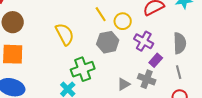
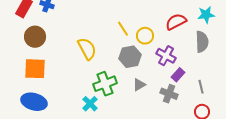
gray semicircle: (180, 43) -> (202, 42), moved
gray triangle: (124, 84) -> (139, 85), moved

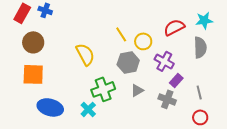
blue ellipse: (34, 102) -> (50, 107), moved

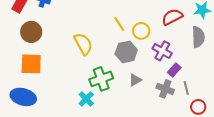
gray line: (199, 92) -> (186, 88), moved
blue ellipse: (50, 107) -> (23, 97), moved

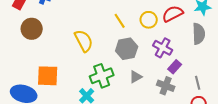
yellow circle: (141, 31) -> (149, 20), moved
orange square: (31, 64) -> (48, 76), moved
gray line: (186, 88) -> (198, 83), moved

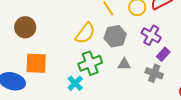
brown circle: (32, 29) -> (25, 27), moved
yellow semicircle: (84, 41) -> (85, 33), moved, turned 65
gray triangle: (136, 77) -> (124, 64), turned 32

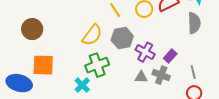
purple cross: (151, 35) -> (145, 52), moved
gray triangle: (124, 64) -> (141, 77), moved

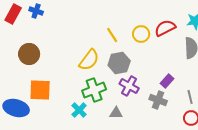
purple cross: (145, 52) -> (129, 86), moved
gray triangle: (141, 77) -> (116, 113), moved

